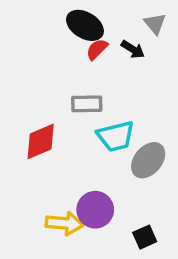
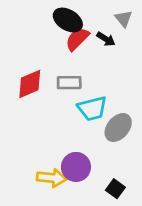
red semicircle: (97, 49) -> (77, 39), size x1.4
red diamond: (41, 141) -> (30, 84), moved
black square: (145, 237) -> (115, 189), turned -30

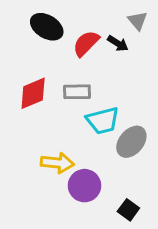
black ellipse: (68, 20) -> (47, 27), moved
yellow arrow: (51, 178) -> (57, 163), moved

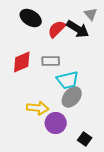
black arrow: (118, 43) -> (78, 29), size x1.6
gray ellipse: (131, 142) -> (72, 97), moved

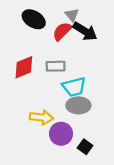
gray triangle: (91, 14) -> (72, 15), moved
gray ellipse: (72, 97) -> (78, 105), turned 50
black square: (85, 139) -> (85, 147), moved

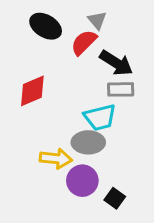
black arrow: (85, 31) -> (116, 63), moved
gray rectangle: (56, 66) -> (121, 89), moved
gray ellipse: (78, 105) -> (88, 142), moved

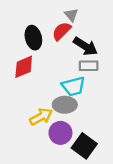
black ellipse: (46, 26) -> (33, 38), moved, turned 45
yellow arrow: (56, 159) -> (41, 117), turned -35
black square: (115, 198) -> (84, 146), size x1.6

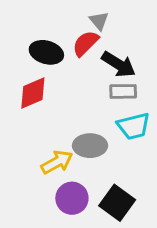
black ellipse: (33, 38) -> (46, 52), turned -60
cyan trapezoid: (73, 86) -> (134, 126), moved
purple circle: (60, 133) -> (72, 198), moved

